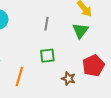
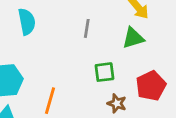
green triangle: (80, 31) -> (133, 38), turned 36
green square: (47, 56) -> (105, 72), moved

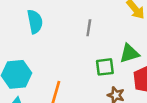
green triangle: (133, 38) -> (129, 53), moved

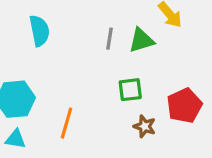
green triangle: (129, 53) -> (141, 40), moved

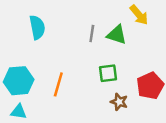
green triangle: (141, 40) -> (117, 35), turned 35
orange line: (67, 123) -> (58, 84), moved

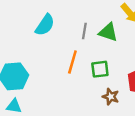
cyan semicircle: (37, 27) -> (45, 25), moved, turned 45
orange line: (58, 84) -> (72, 62), moved

